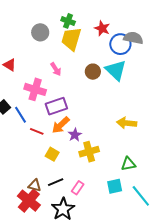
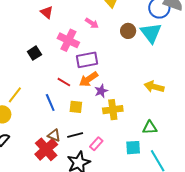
pink arrow: (56, 69) -> (92, 23), turned -32
blue line: (21, 115) -> (50, 102), moved
yellow square: (52, 154) -> (76, 107), turned -32

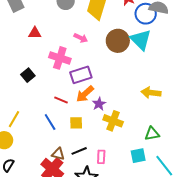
red triangle: (47, 12) -> (35, 33), turned -32
brown circle: (128, 31) -> (118, 41), size x1.5
yellow cross: (113, 110) -> (113, 121), turned 36
pink rectangle: (96, 144) -> (101, 157), turned -32

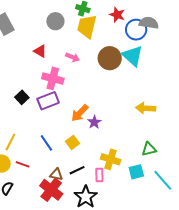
red triangle: (35, 33) -> (40, 51), moved, turned 32
purple rectangle: (81, 75) -> (48, 101), moved
red line: (61, 100) -> (23, 164), moved
yellow cross: (113, 121) -> (111, 159), moved
yellow square: (76, 123) -> (72, 142), turned -32

